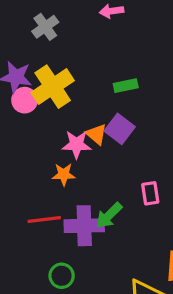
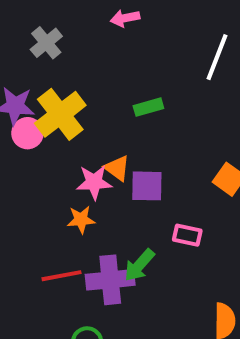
purple square: (120, 129) -> (147, 186), moved, turned -32
pink rectangle: (150, 193) -> (187, 235), turned -65

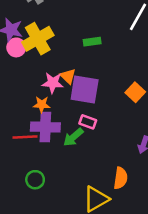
purple square: (147, 186) -> (85, 89), size x1.4
pink rectangle: (187, 235) -> (88, 122), moved
purple cross: (110, 280) -> (45, 127), moved

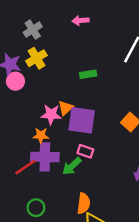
yellow cross: (38, 39) -> (36, 58), moved, size x0.7
orange triangle: (68, 76) -> (66, 108), turned 35
red line: (25, 137) -> (25, 167), turned -30
orange semicircle: (121, 178) -> (84, 203), moved

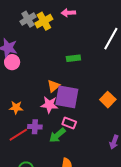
yellow cross: (36, 58) -> (44, 21), moved
pink star: (51, 114) -> (49, 105), moved
orange star: (41, 135) -> (16, 107), moved
purple cross: (45, 157) -> (35, 127), size x0.6

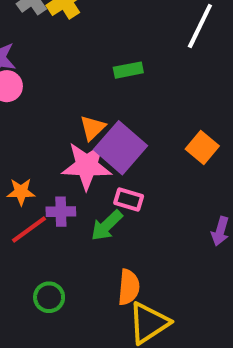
purple square: (67, 97) -> (120, 148), turned 35
pink star: (49, 105) -> (87, 166), size x1.4
orange star: (16, 107) -> (21, 192), moved

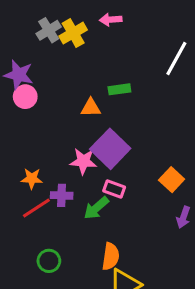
orange triangle: (93, 128) -> (91, 108), moved, turned 40
orange square: (202, 148) -> (172, 180), moved
pink star: (87, 166) -> (83, 161), size x0.7

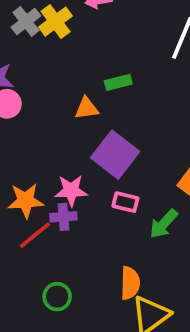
pink star: (83, 161) -> (71, 191), moved
orange star: (32, 178) -> (26, 201), size x1.4
green arrow: (96, 208) -> (164, 224), moved

